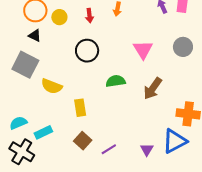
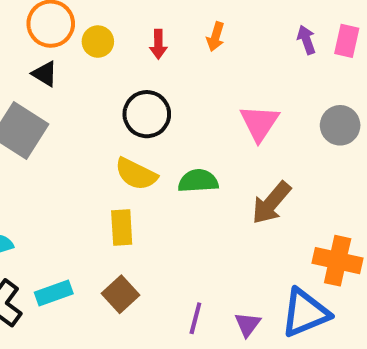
yellow semicircle: (52, 86) -> (136, 174), moved
cyan rectangle: (43, 132) -> (54, 293), moved
purple line: (109, 149) -> (195, 318), moved, turned -49

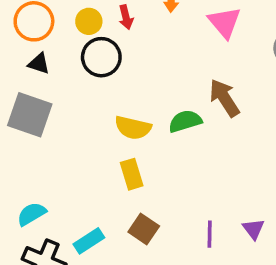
yellow circle: (98, 42) -> (89, 21), moved
black circle: (147, 114) -> (101, 57), moved
pink triangle: (259, 123) -> (225, 22), moved
brown arrow: (271, 203) -> (224, 98), moved, turned 120

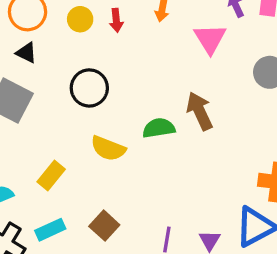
black circle: (101, 57) -> (89, 88), moved
yellow semicircle: (133, 128) -> (108, 148), moved
yellow rectangle: (132, 174) -> (51, 175), moved, turned 48

